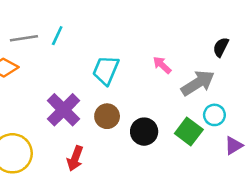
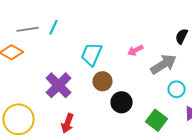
pink arrow: (162, 65) -> (136, 50), turned -70
brown circle: (107, 116) -> (102, 81), moved
green square: (189, 132) -> (156, 120), moved

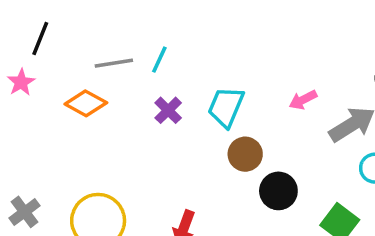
purple cross: (58, 85) -> (168, 110), moved, size x0.6

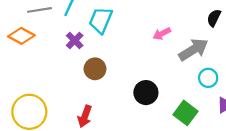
cyan trapezoid: (226, 107) -> (101, 20), moved
brown circle: (245, 154) -> (95, 69), moved

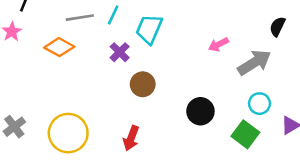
cyan circle: (208, 78) -> (259, 104), moved

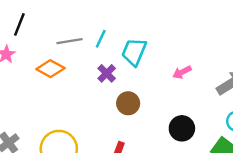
pink arrow: (218, 44) -> (182, 72), moved

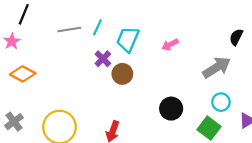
orange diamond: (50, 69) -> (23, 74), moved
pink arrow: (182, 72) -> (170, 45), moved
brown circle: (128, 103) -> (122, 74), moved

